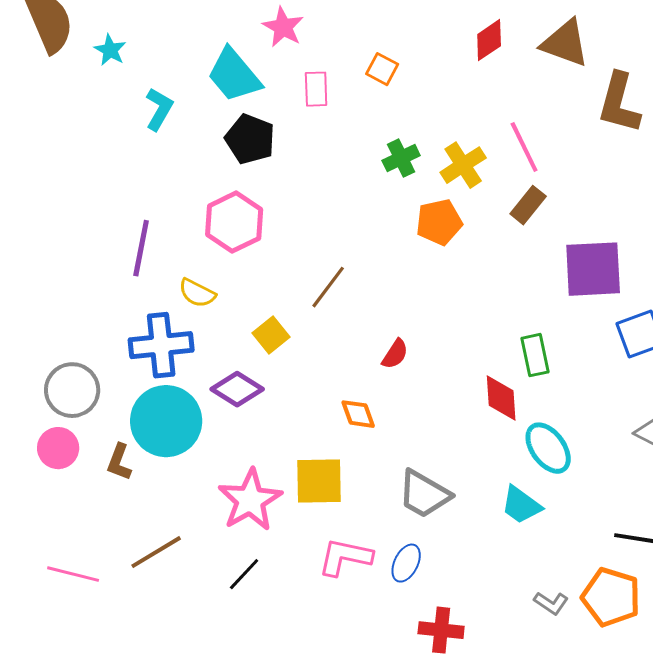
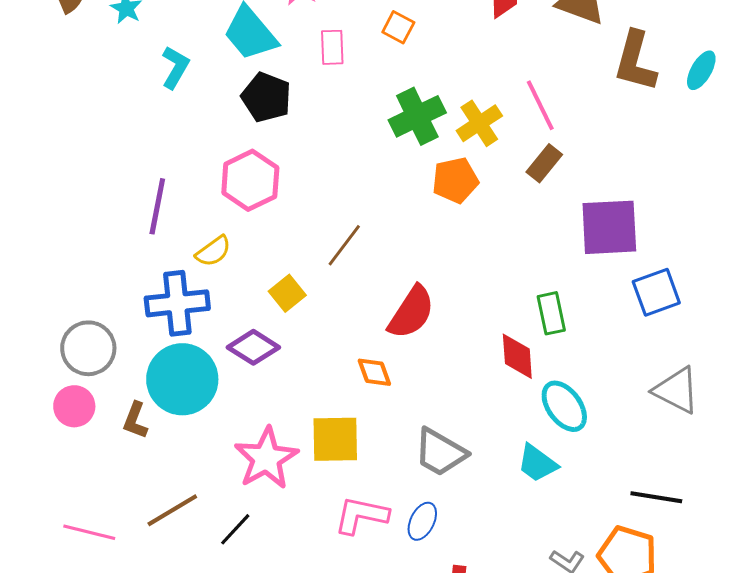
green cross: (401, 158) -> (417, 116), size x1.5
yellow semicircle: (197, 293) -> (213, 251), turned -63
red semicircle: (395, 354) -> (411, 312), size x1.8
black line: (244, 574) -> (235, 529), moved

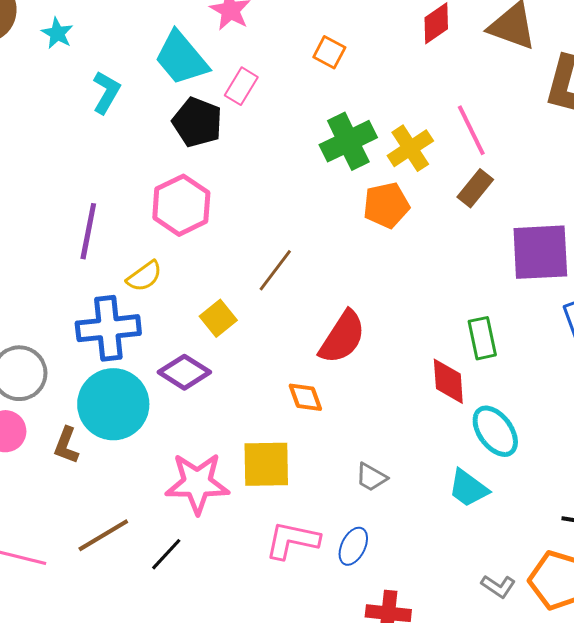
pink rectangle: (332, 47) -> (241, 86), moved, turned 33
gray trapezoid: (440, 452) -> (371, 477), size x0.6
pink star: (266, 458) -> (197, 483), turned 30

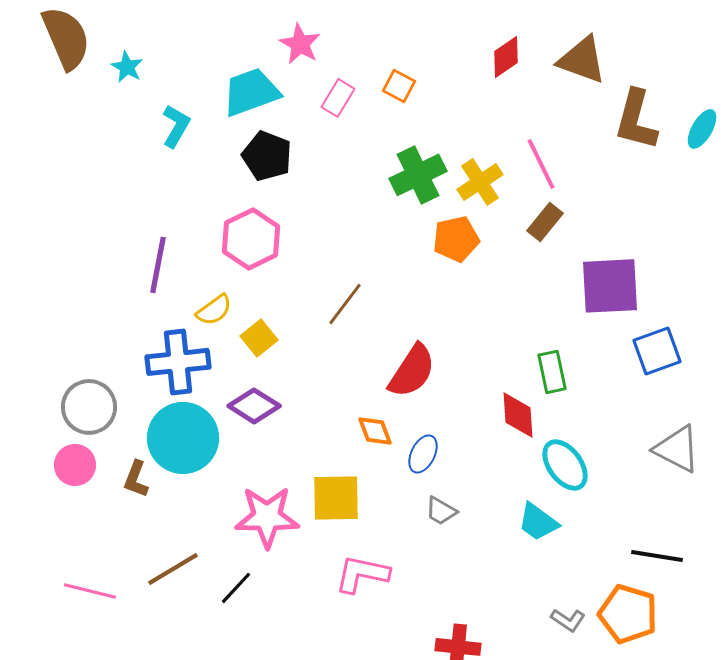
cyan trapezoid: (181, 58) -> (251, 92), turned 110
pink rectangle: (241, 86) -> (338, 98), moved
yellow square: (218, 318) -> (259, 338), moved
blue ellipse: (353, 546) -> (423, 454), moved

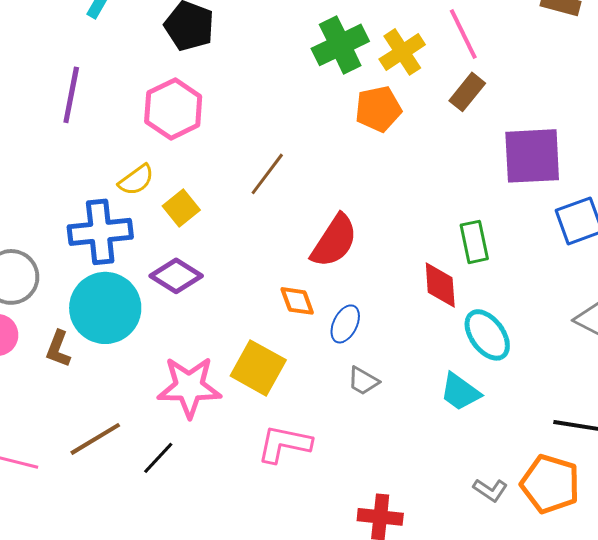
purple line: (158, 265) -> (71, 95), moved
yellow square: (336, 498) -> (258, 368), turned 30

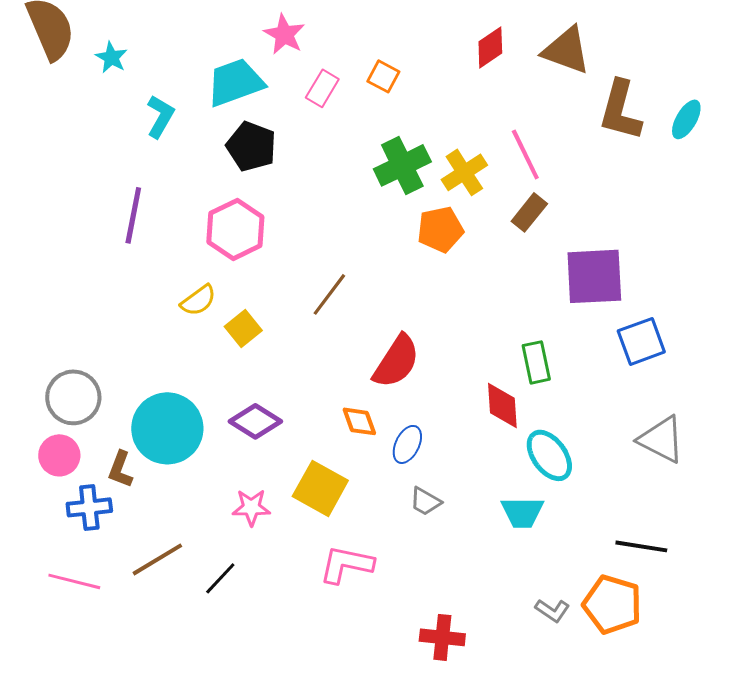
blue cross: (100, 232) -> (89, 507), moved, size x0.7
purple diamond: (176, 276) -> (255, 421), moved
pink star: (189, 387) -> (251, 507), size x0.6
cyan trapezoid: (460, 392) -> (522, 512), turned -36

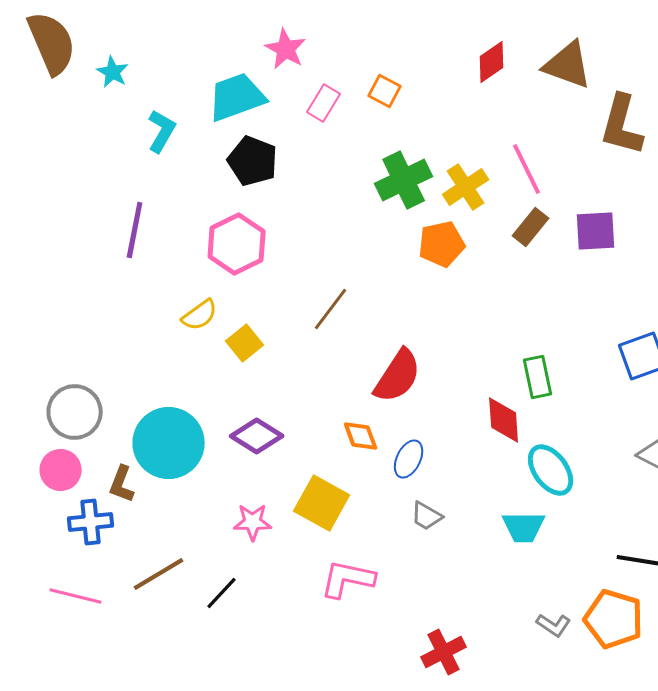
purple square: (594, 276) -> (596, 231), moved, size x0.7
red cross: (442, 637) -> (444, 652), turned -33

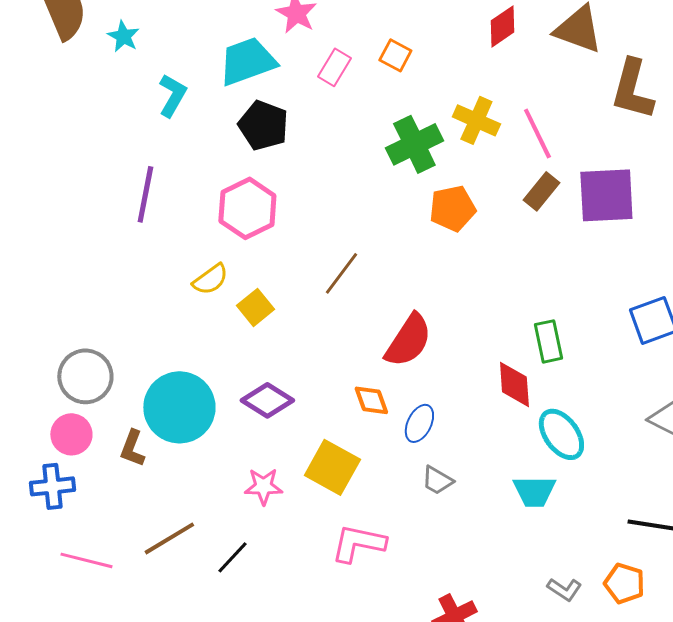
yellow cross: (466, 187) -> (476, 120), moved, turned -33
purple square: (596, 231) -> (606, 195), size x1.4
blue cross: (91, 522) -> (52, 486), moved
orange pentagon: (614, 619) -> (624, 583), size x0.7

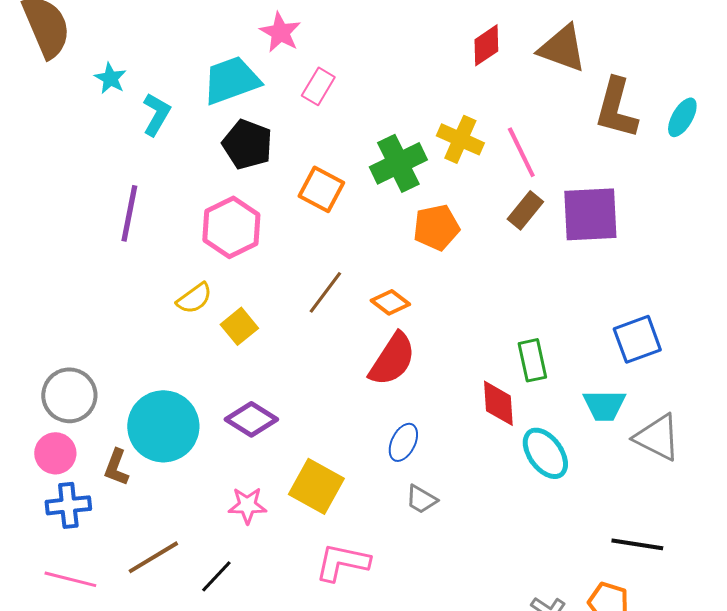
cyan star: (123, 36) -> (110, 78), moved
orange square: (395, 55) -> (321, 189), moved, size x1.4
orange diamond: (371, 400) -> (390, 302), moved, turned -33
blue cross: (52, 486) -> (68, 505), moved
cyan trapezoid: (534, 491) -> (604, 405), moved

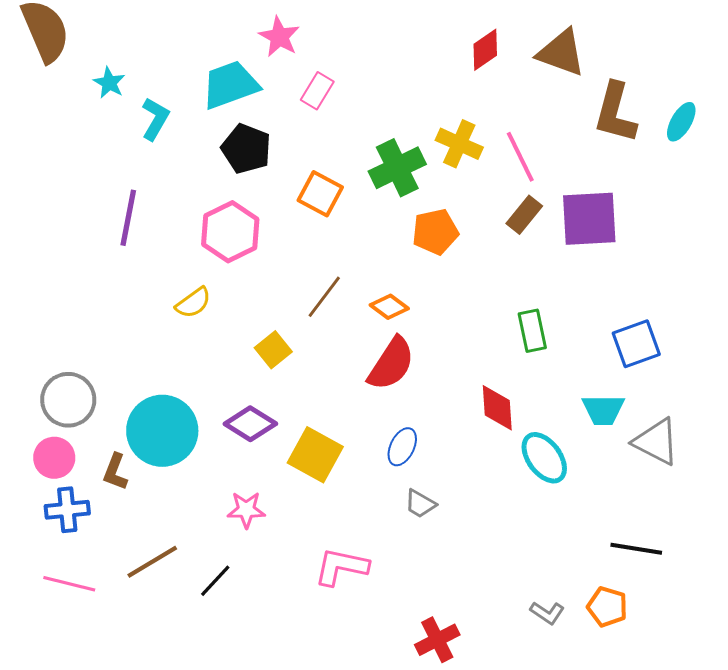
yellow square: (239, 326) -> (273, 350), moved
green rectangle: (532, 360) -> (532, 331), moved
yellow square: (316, 486) -> (315, 455), moved

